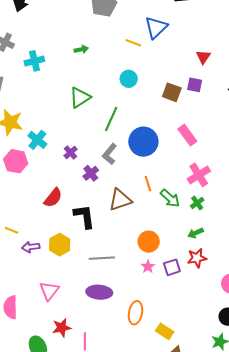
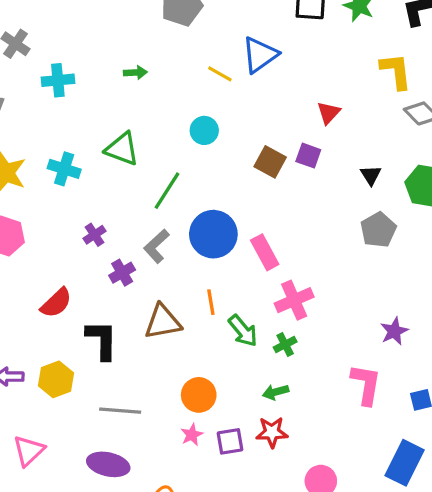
green triangle: (80, 97) -> (122, 149), turned 45
pink rectangle: (187, 135) -> (265, 252), moved
cyan cross: (37, 140) -> (64, 169), moved, turned -30

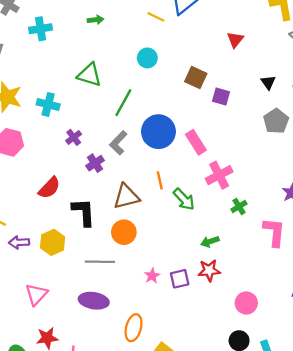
purple square: (308, 156) -> (221, 97), moved
cyan cross: (64, 169) -> (48, 104), moved
green cross: (285, 344) -> (239, 206), moved
orange circle: (199, 395) -> (124, 232), moved

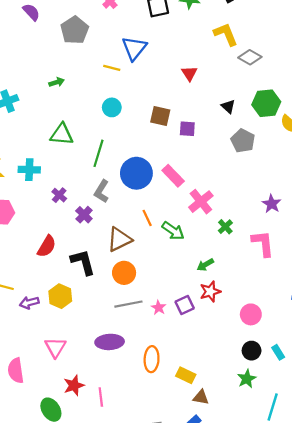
gray line: (100, 262) -> (128, 304), moved

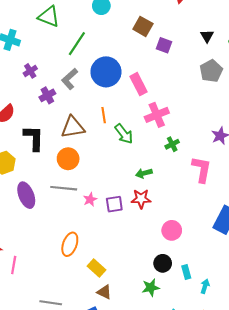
purple ellipse: (110, 342) -> (26, 195), moved, turned 55

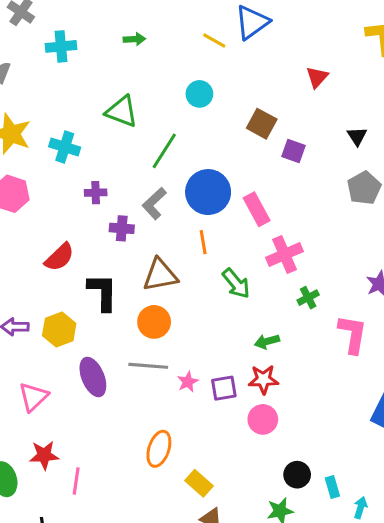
purple cross: (30, 71) -> (96, 193), turned 32
purple cross: (47, 95) -> (122, 228), turned 35
orange line: (104, 115) -> (203, 242), moved
pink circle: (172, 230) -> (263, 419), moved

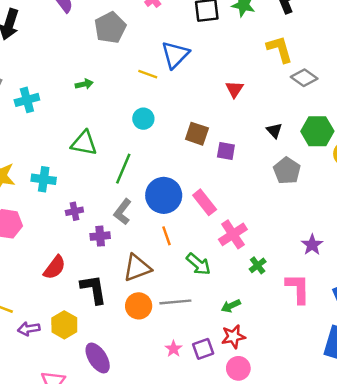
gray line: (148, 366) -> (175, 302), moved

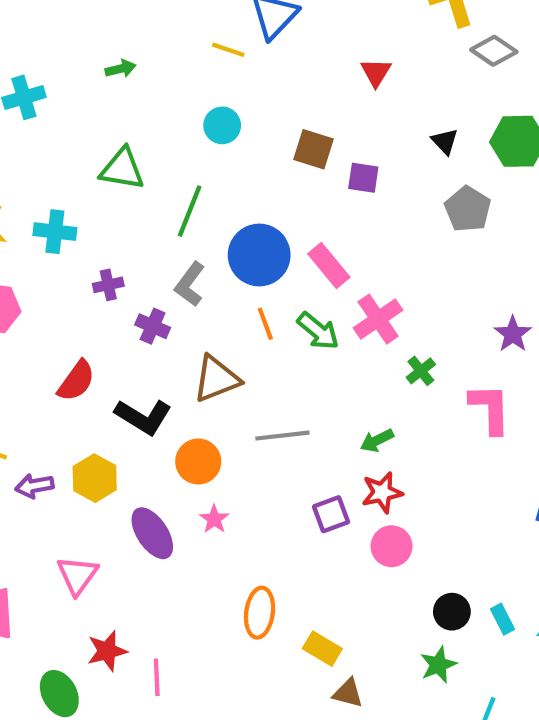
purple cross: (100, 236) -> (153, 326), turned 30
green arrow: (198, 264) -> (318, 331), moved
black L-shape: (94, 289) -> (143, 417), turned 132
orange circle: (139, 306) -> (198, 461), moved
pink star: (174, 349) -> (214, 519), moved

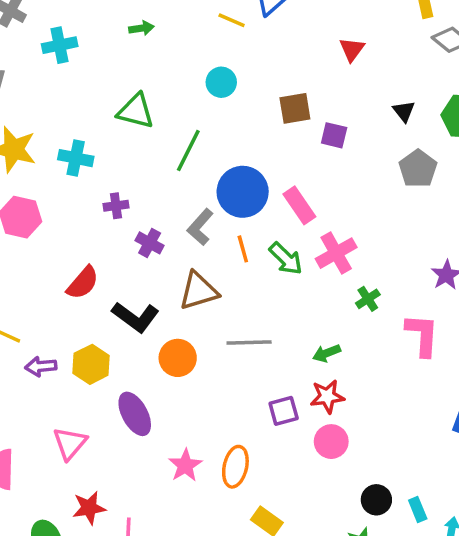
brown square: (314, 149) -> (295, 108), turned -32
gray L-shape: (190, 284) -> (200, 227), moved
pink star: (214, 519) -> (185, 465), moved, size x1.4
orange ellipse: (260, 613) -> (235, 467), moved

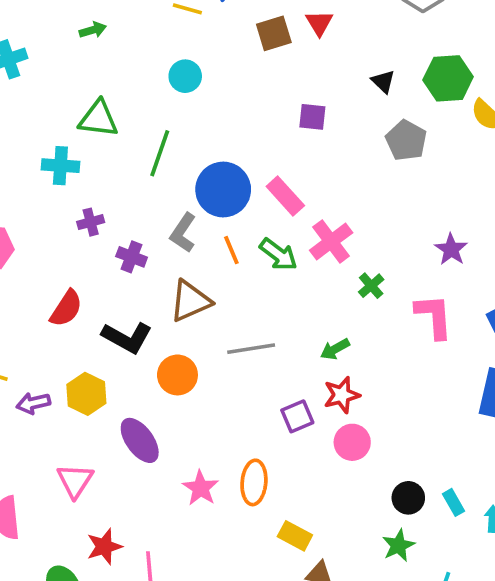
brown square: (295, 108) -> (274, 33), moved
cyan cross: (76, 158) -> (60, 166), moved

